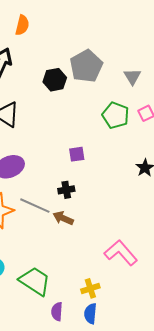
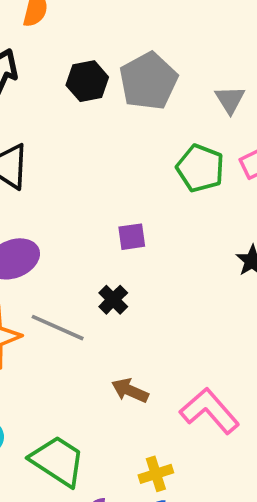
black hexagon: (55, 80) -> (87, 81), moved
black cross: (66, 190) -> (113, 300), turned -35
brown arrow: (63, 218) -> (130, 391), moved

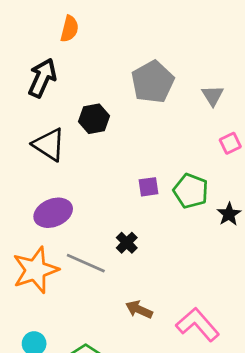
black hexagon: (87, 81) -> (94, 119), moved
green pentagon: (200, 168) -> (191, 191), moved
purple square: (132, 237) -> (149, 187), moved

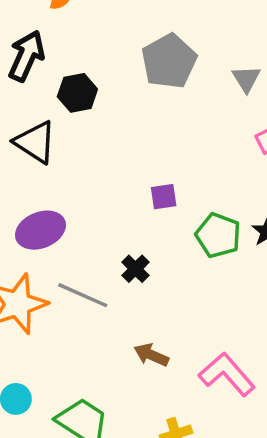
black hexagon: (94, 119) -> (77, 93), moved
green pentagon: (191, 191) -> (218, 235), moved

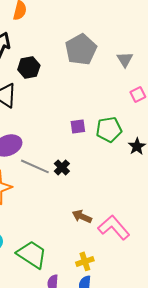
green pentagon: (218, 235) -> (109, 129), moved, turned -30
gray line: (83, 295) -> (35, 166), moved
brown arrow: (151, 355) -> (82, 216), moved

